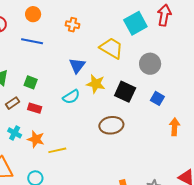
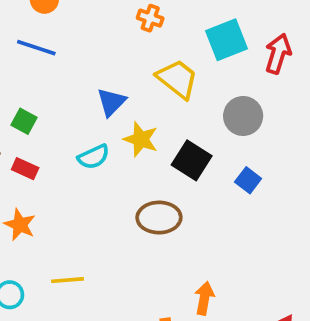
red arrow: (164, 15) -> (278, 54), moved
orange cross: (72, 25) -> (150, 18), moved
orange arrow: (174, 127) -> (204, 298), moved
yellow line: (57, 150) -> (68, 280), moved

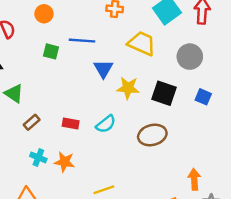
blue line: (36, 48) -> (82, 41), moved
green square: (24, 121) -> (51, 51), moved
cyan semicircle: (94, 157) -> (106, 124), moved
red rectangle: (25, 169) -> (71, 123), moved

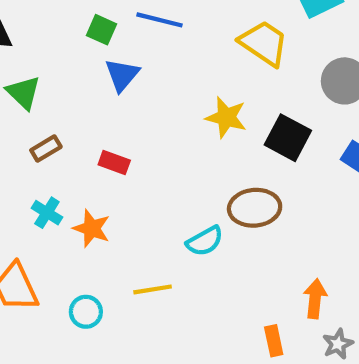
blue triangle: (103, 69) -> (122, 75), moved
cyan semicircle: (106, 124) -> (205, 241), moved

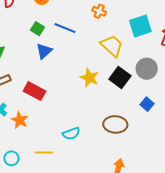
black square: (288, 138) -> (120, 78), moved
red rectangle: (114, 163) -> (35, 91), size x1.5
brown ellipse: (255, 208) -> (115, 124), moved

